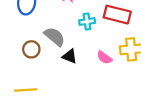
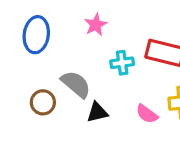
black triangle: (70, 56) -> (97, 112), turned -35

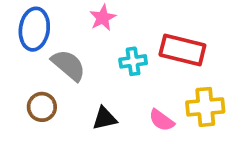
gray semicircle: (76, 84) -> (68, 65), moved

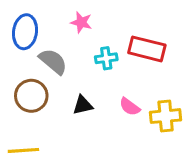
pink star: (103, 18) -> (81, 22), turned -30
brown circle: (42, 107) -> (31, 96), size x1.4
yellow cross: (205, 107) -> (166, 116), moved

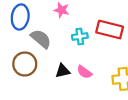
pink semicircle: (130, 107) -> (84, 72), moved

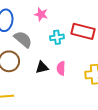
pink semicircle: (84, 72) -> (61, 68), turned 56

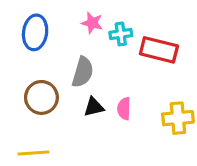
cyan cross: (57, 37) -> (121, 34), moved
gray semicircle: (23, 39) -> (83, 72), moved, turned 66

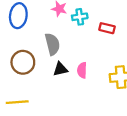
red rectangle: (159, 50) -> (107, 28), size x0.6
gray semicircle: (83, 72) -> (52, 44), turned -30

